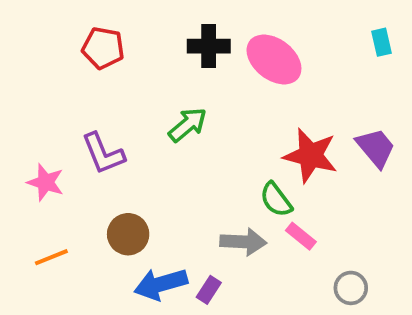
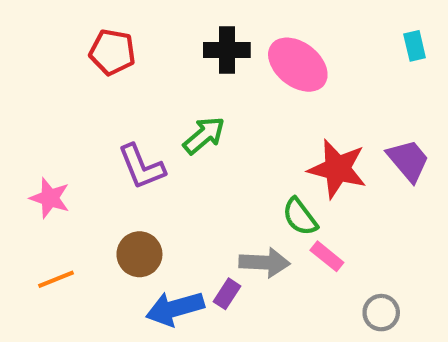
purple L-shape: (103, 154) -> (142, 167), moved
purple rectangle: (209, 290) -> (227, 294), moved

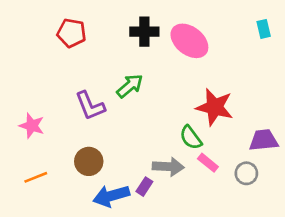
purple trapezoid: (408, 160) -> (264, 140), moved, turned -56
gray circle: (381, 313) -> (246, 173), moved

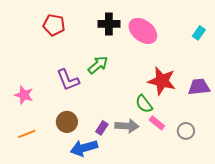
cyan rectangle: (264, 29) -> (199, 33), moved, turned 48
purple trapezoid: (264, 140) -> (199, 87), moved
purple rectangle: (144, 187) -> (102, 128), moved

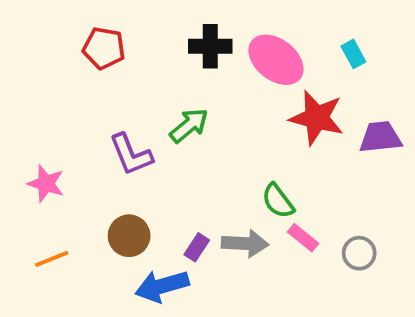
cyan rectangle: (199, 33) -> (353, 54), moved, turned -64
red star: (162, 81) -> (317, 118), moved
purple trapezoid: (199, 87) -> (380, 137), moved

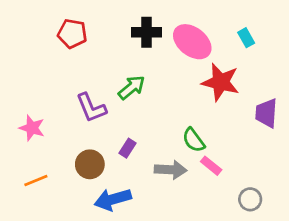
purple trapezoid: (380, 137) -> (266, 113), moved, turned -80
purple rectangle: (197, 247) -> (128, 148), moved
gray circle: (359, 253) -> (250, 199), moved

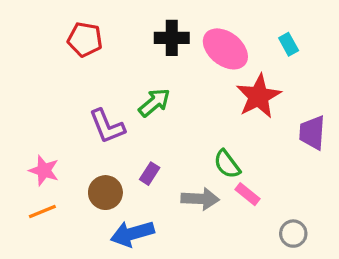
red star: (221, 82) -> (259, 96), turned 30
pink star: (32, 128) -> (44, 170), moved

